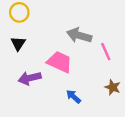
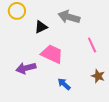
gray arrow: (79, 35) -> (69, 17), moved
black triangle: (18, 44) -> (41, 27), moved, turned 32

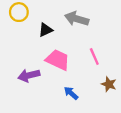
pink line: (92, 45) -> (94, 56), moved

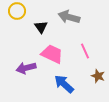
black triangle: (46, 30) -> (41, 27), turned -40
blue arrow: (71, 93) -> (64, 84), size x1.5

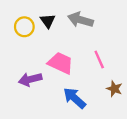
yellow circle: (17, 11) -> (24, 27), moved
black triangle: (41, 27) -> (48, 21), moved

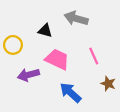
black triangle: (48, 21) -> (45, 31), moved, turned -40
yellow circle: (24, 27) -> (13, 45), moved

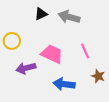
black triangle: (45, 31) -> (41, 14), moved, turned -40
blue arrow: (71, 93) -> (64, 84), turned -35

